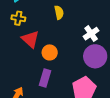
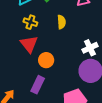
yellow cross: (18, 18) -> (30, 22), moved

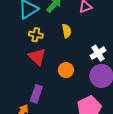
orange circle: (46, 60) -> (66, 70), moved
purple rectangle: (38, 85) -> (36, 94), moved

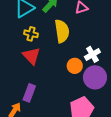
yellow semicircle: (67, 31) -> (62, 31), size x1.6
orange circle: (66, 70) -> (75, 66), moved

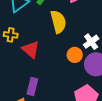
yellow cross: (31, 34) -> (11, 35), moved

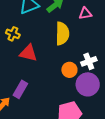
red triangle: (31, 49) -> (28, 53), turned -42

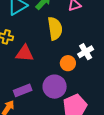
purple circle: (88, 84) -> (55, 87), moved
purple rectangle: (20, 89) -> (23, 90), turned 48

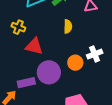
yellow semicircle: (55, 29) -> (68, 26), size x0.6
purple circle: (55, 87) -> (49, 72), moved

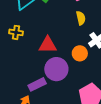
yellow semicircle: (68, 26) -> (81, 18), moved
red triangle: (34, 46) -> (48, 45), moved

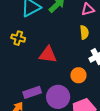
orange circle: (80, 53) -> (78, 75), moved
purple circle: (56, 69) -> (58, 97), moved

